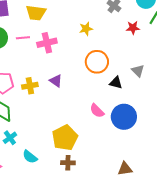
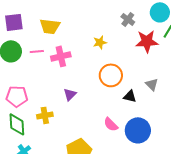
red star: (133, 28) -> (147, 41), size x1.6
purple triangle: (56, 81) -> (70, 94), turned 40
yellow cross: (30, 86) -> (45, 115), moved

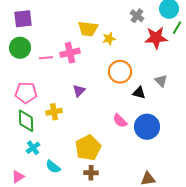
yellow trapezoid: (50, 26) -> (88, 29), moved
pink line: (37, 51) -> (46, 58), moved

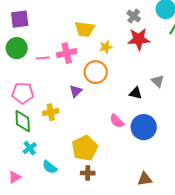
red star: (156, 38) -> (139, 39), moved
yellow star: (109, 39) -> (106, 47), moved
orange circle: (120, 72) -> (96, 72), moved

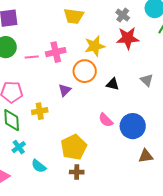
yellow trapezoid: (85, 29) -> (74, 16), moved
yellow star: (106, 47) -> (95, 46), size x1.5
black triangle: (136, 93) -> (113, 84), moved
brown triangle: (145, 179) -> (146, 156), moved

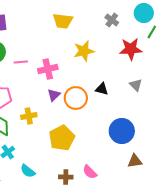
red star: (128, 38) -> (131, 49), moved
pink cross: (56, 52) -> (48, 69), moved
orange circle: (85, 71) -> (76, 98), moved
pink semicircle: (106, 120) -> (90, 172), moved
yellow pentagon: (74, 147) -> (62, 138), moved

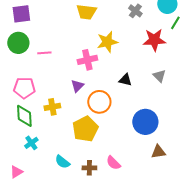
pink cross: (48, 69) -> (87, 60), moved
orange circle: (76, 98) -> (99, 102), moved
cyan semicircle: (28, 171) -> (62, 162), moved

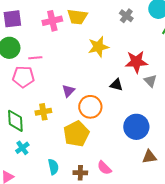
red star: (154, 40) -> (136, 62), moved
pink cross: (87, 60) -> (52, 21), moved
pink pentagon: (24, 88) -> (23, 77), moved
cyan semicircle: (62, 162) -> (53, 167), turned -140

